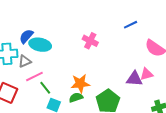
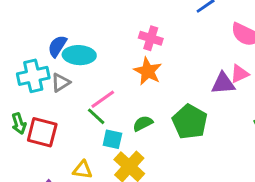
pink line: (34, 77) -> (103, 99), moved
orange star: (80, 84) -> (148, 71), moved, turned -30

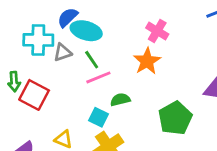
green line: (96, 116) -> (92, 60), moved
green semicircle: (143, 123) -> (120, 100), moved

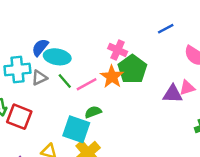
pink line: (98, 77) -> (87, 84), moved
cyan square: (99, 117) -> (76, 129), size x1.6
green pentagon: (175, 118) -> (132, 69), moved

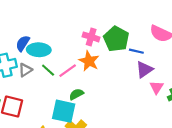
blue line: (166, 29) -> (136, 51), moved, turned 48
green pentagon: (132, 69) -> (116, 39), moved
pink triangle: (187, 88) -> (157, 87), moved, turned -32
purple triangle: (173, 94) -> (144, 70), turned -30

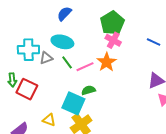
green pentagon: (116, 39) -> (112, 23), moved
blue semicircle: (23, 43) -> (64, 14), moved
blue line: (136, 51) -> (154, 42), moved

